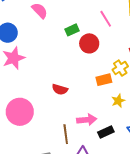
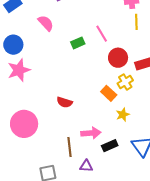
pink line: (106, 19) -> (102, 34), moved
red circle: (89, 43) -> (118, 58), moved
orange rectangle: (104, 80) -> (109, 93), turned 56

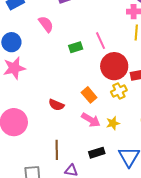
red circle: (118, 58) -> (114, 66), size x1.4
orange rectangle: (109, 93) -> (89, 95), moved
pink arrow: (91, 133) -> (91, 120), moved, turned 30

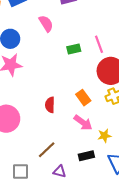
red semicircle: (56, 105) -> (50, 105), turned 63
yellow star: (113, 123) -> (104, 136), moved
brown line: (57, 150) -> (47, 150), turned 42

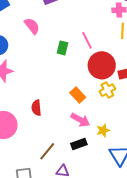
green rectangle: (74, 49) -> (62, 48), turned -56
red semicircle: (50, 105) -> (36, 108), moved
black rectangle: (86, 156) -> (79, 144), moved

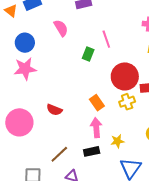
pink line: (87, 40) -> (106, 39), moved
red semicircle: (36, 108) -> (54, 110), turned -70
pink arrow: (80, 120) -> (96, 128), turned -132

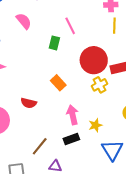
orange rectangle: (97, 103) -> (58, 83), moved

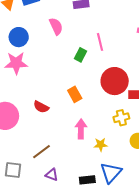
yellow cross: (100, 85) -> (121, 118), moved
black rectangle: (71, 139) -> (87, 180), moved

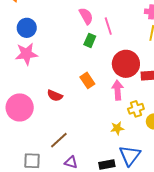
pink semicircle: (56, 26) -> (86, 16), moved
yellow cross: (121, 118) -> (136, 109), moved
pink arrow: (81, 129) -> (118, 90), moved

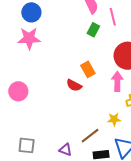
red semicircle: (55, 96) -> (74, 85), moved
pink circle: (20, 107) -> (18, 91), size x0.7
brown line: (59, 140) -> (90, 136), moved

